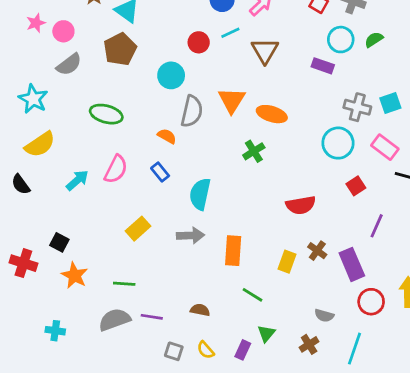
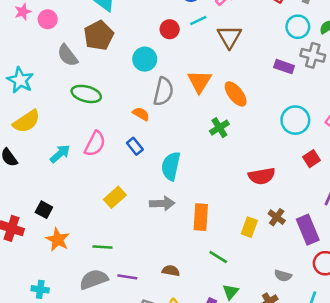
gray semicircle: (69, 64) -> (68, 55), moved, turned 90
purple rectangle: (323, 66) -> (284, 67), moved
gray cross: (357, 107) -> (313, 55), moved
orange ellipse: (272, 114) -> (236, 94), turned 35

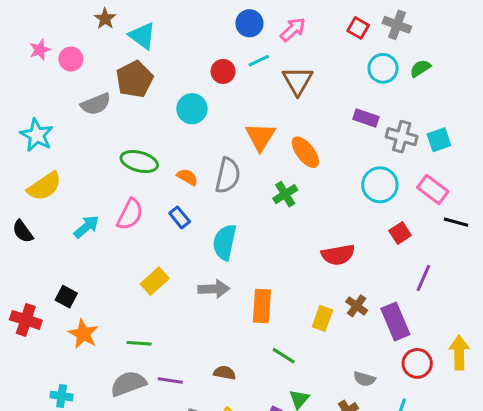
gray semicircle: (68, 55) -> (96, 104), turned -75
gray cross: (313, 55) -> (402, 137), moved
gray semicircle: (163, 91) -> (228, 175), moved
green ellipse: (86, 94) -> (139, 162), moved

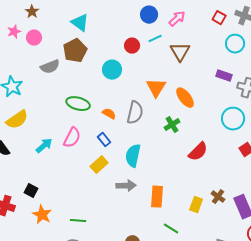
brown star: (105, 19) -> (32, 12), moved
red semicircle: (338, 255) -> (198, 152), moved, turned -35
yellow rectangle: (155, 281) -> (99, 165), moved

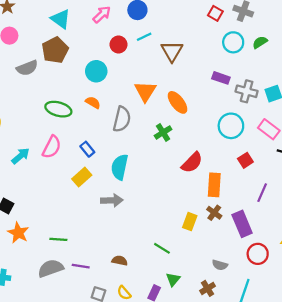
pink arrow: (177, 19) -> (102, 14), moved
orange semicircle: (109, 114) -> (93, 102), moved
orange rectangle: (157, 197) -> (214, 185), moved

